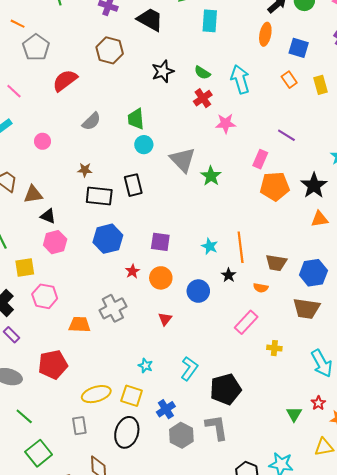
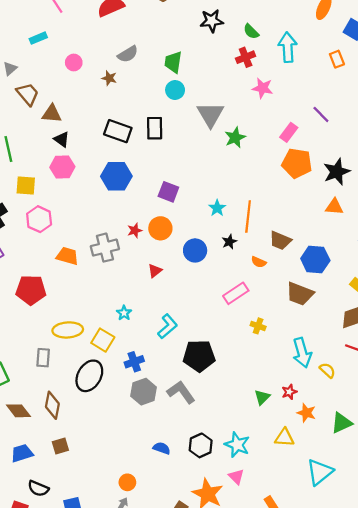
brown star: (85, 170) -> (109, 78), moved
red star: (132, 271) -> (135, 230), moved
gray L-shape: (217, 427) -> (181, 392), turned -40

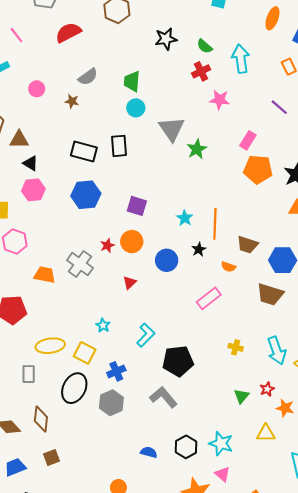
purple line: (321, 114) -> (279, 107), moved
gray cross: (105, 248) -> (80, 264), turned -35
yellow cross: (258, 326) -> (236, 347), moved
gray hexagon: (144, 392) -> (111, 403), moved

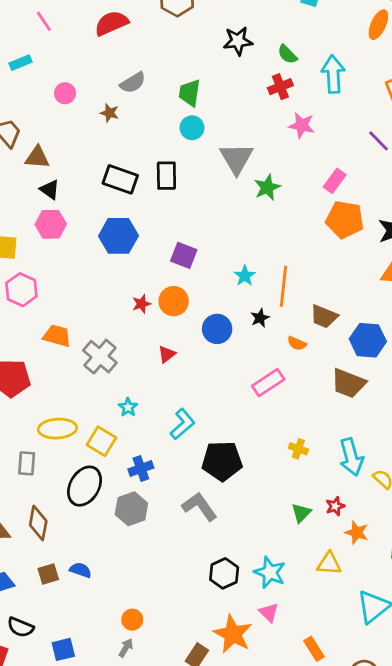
gray cross: (80, 264) -> (100, 357), moved
blue semicircle: (149, 452) -> (81, 570), moved

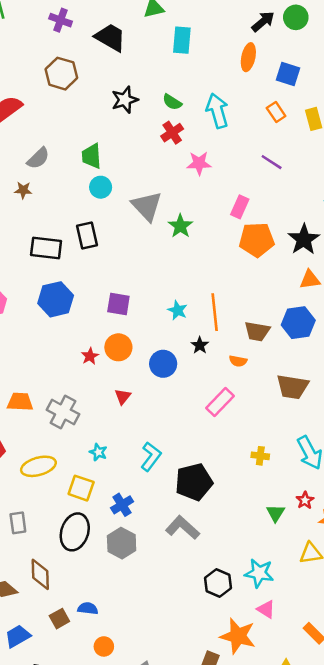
blue hexagon: (368, 340) -> (298, 323), moved
yellow ellipse: (57, 429) -> (38, 466), moved
orange circle: (132, 620) -> (104, 646), moved

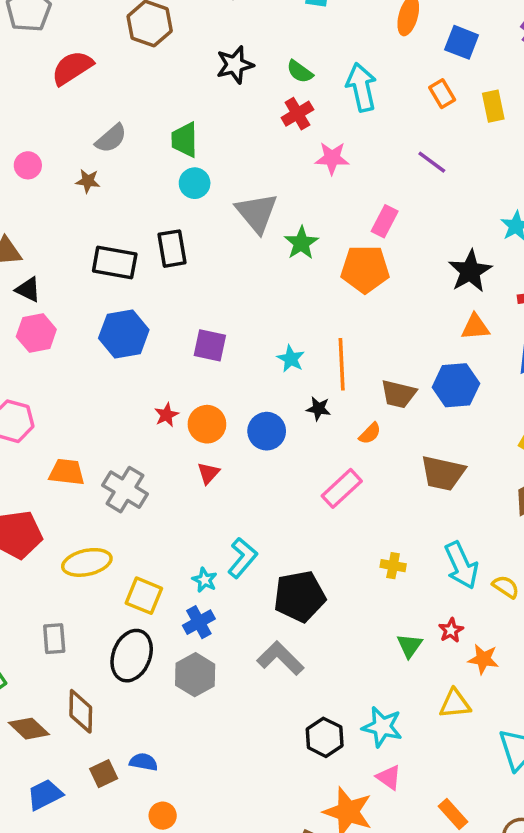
orange pentagon: (257, 240) -> (365, 269), moved
black star: (200, 345) -> (318, 409), turned -30
orange circle: (118, 347) -> (207, 424), moved
orange semicircle: (238, 361) -> (370, 433), turned -60
cyan star: (98, 452) -> (205, 580), moved

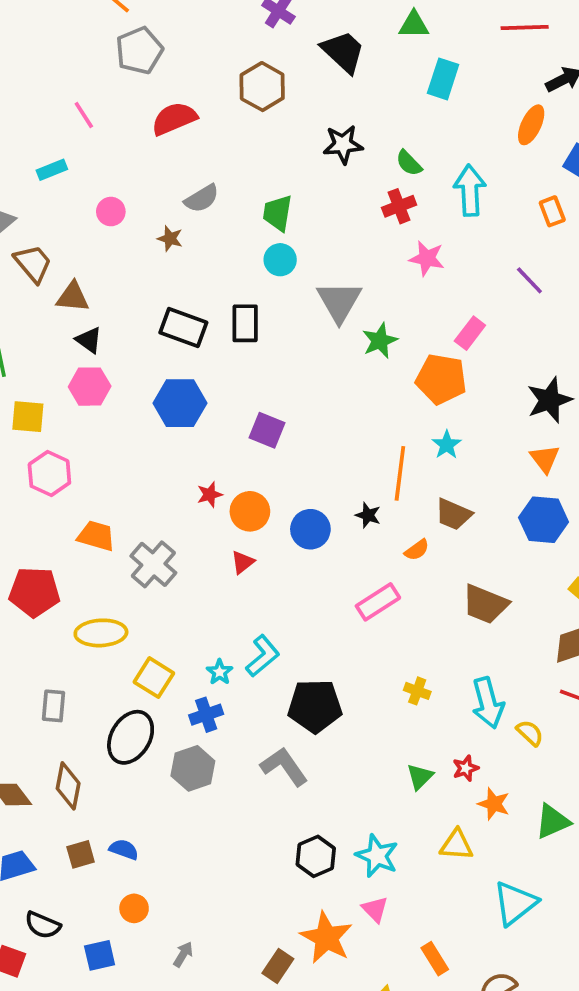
orange triangle: (475, 327) -> (545, 459), turned 48
cyan star: (291, 359) -> (447, 445), moved
blue hexagon: (456, 385) -> (544, 520), moved

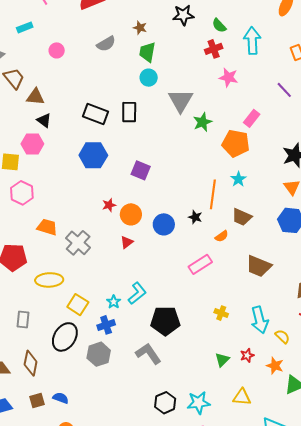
brown star: (170, 239) -> (140, 28), moved
pink hexagon: (90, 387) -> (32, 144), moved
orange star: (494, 804) -> (275, 366), moved
cyan star: (377, 856) -> (199, 403), turned -30

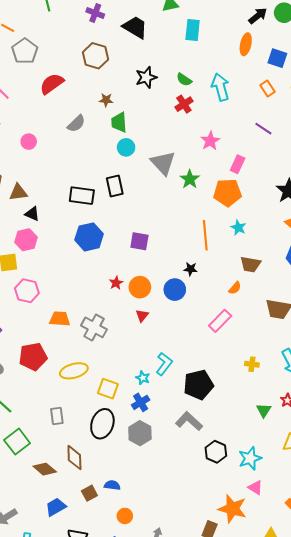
pink star: (228, 77) -> (210, 141), moved, turned -30
orange line: (213, 194) -> (205, 235), moved
black star: (195, 217) -> (191, 269), moved
black hexagon: (165, 403) -> (216, 452), moved

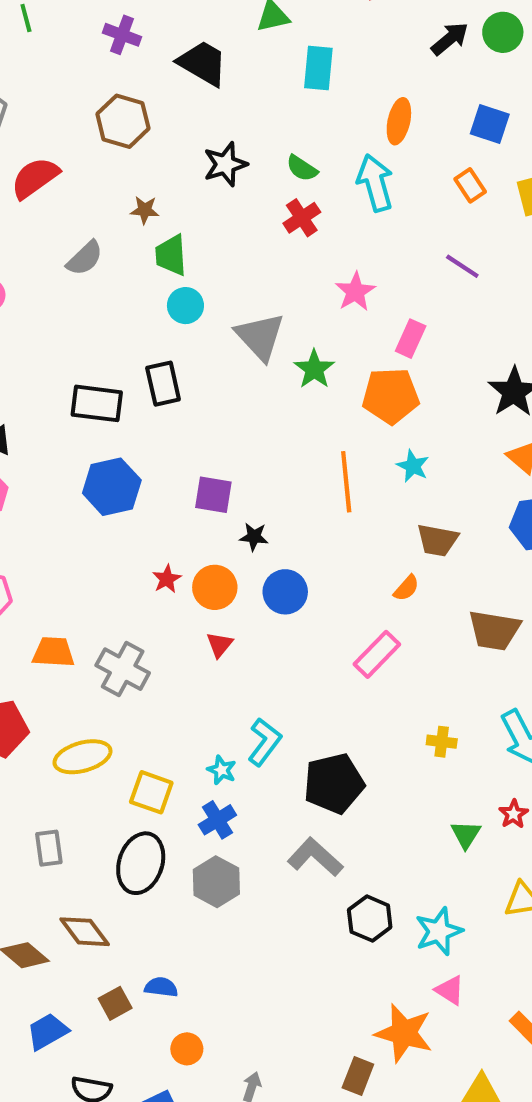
orange ellipse: (246, 44) -> (399, 121), moved
black star: (191, 269) -> (254, 537), moved
brown diamond: (74, 458) -> (85, 932), turned -35

